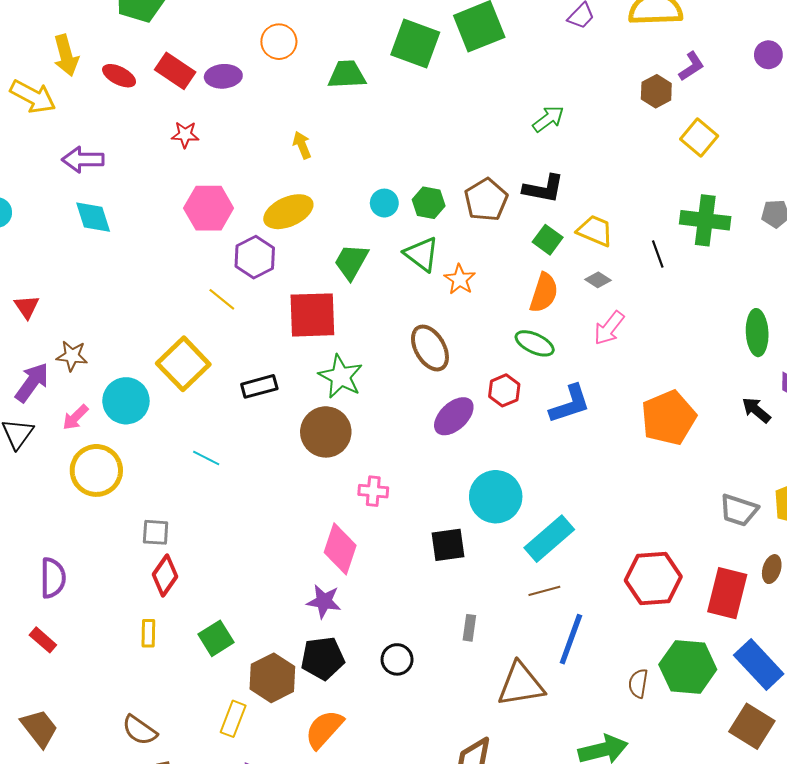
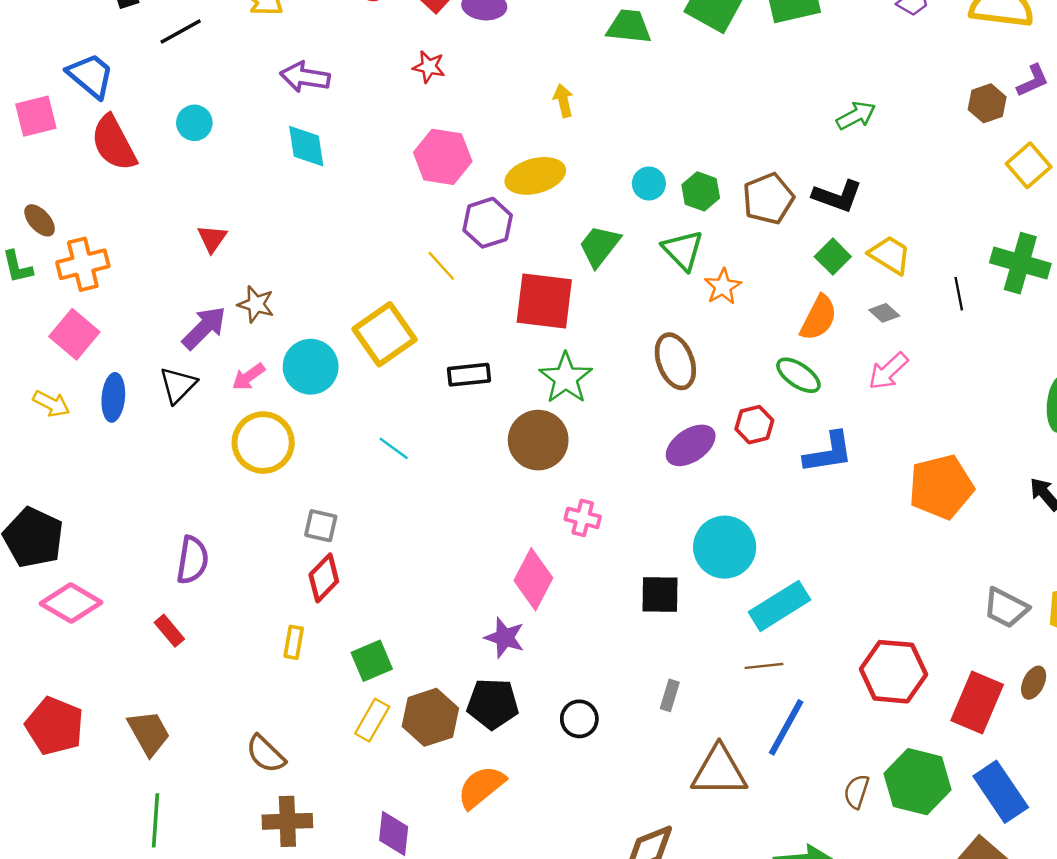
yellow rectangle: (233, 719) -> (372, 720), moved

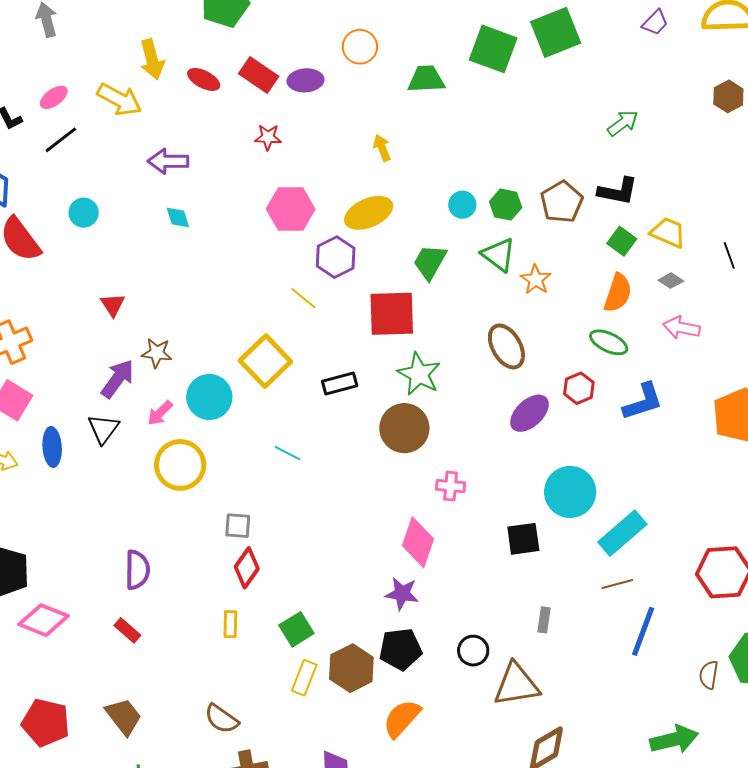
cyan diamond: (306, 146) -> (178, 217), size x0.7
pink arrow: (888, 371) -> (681, 328), turned 63
brown triangle: (719, 771) -> (517, 685), moved

